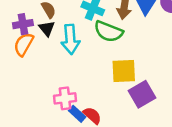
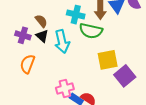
purple cross: (23, 24) -> (23, 35), turned 35
orange semicircle: (24, 44) -> (28, 64), moved

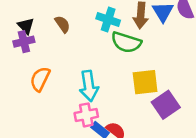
purple cross: (23, 35) -> (24, 42), moved, turned -35
black triangle: (42, 36) -> (26, 26), moved
cyan arrow: (62, 41) -> (89, 86), moved

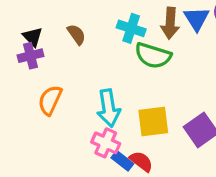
yellow square: (145, 82) -> (153, 121), moved
pink cross: (86, 115) -> (106, 143), turned 35

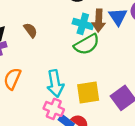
cyan cross: (131, 28) -> (83, 24), moved
green semicircle: (153, 56) -> (87, 44), turned -45

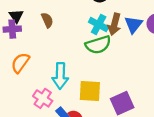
pink cross: (54, 109) -> (43, 98), moved

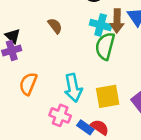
brown semicircle: (47, 20) -> (55, 26), moved
green semicircle: (98, 45) -> (105, 46), turned 135

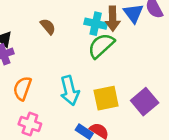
green semicircle: (105, 46) -> (101, 46), turned 36
pink cross: (60, 115) -> (30, 124), moved

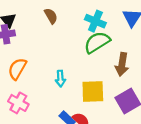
brown arrow: (113, 19) -> (122, 64), moved
cyan arrow: (70, 91) -> (60, 79), size x0.6

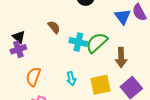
cyan cross: (95, 21) -> (78, 42), moved

